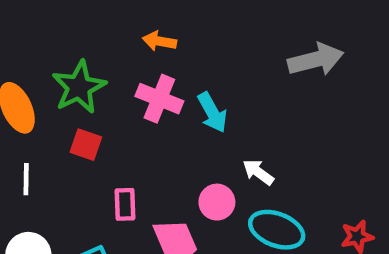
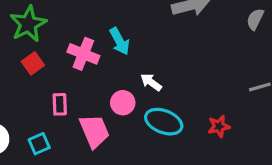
pink cross: (159, 99) -> (83, 54), moved
red square: (86, 145) -> (33, 63), turned 35

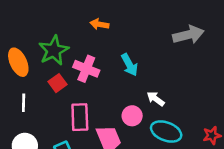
pink cross: (83, 54) -> (86, 69), moved
pink rectangle: (60, 104) -> (80, 117), size x1.5

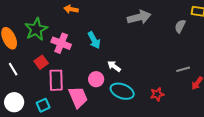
red square: (58, 83) -> (41, 62), moved
white line: (24, 103) -> (13, 69), turned -32

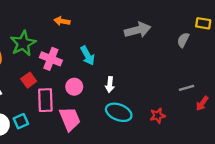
white arrow: (114, 66) -> (110, 84), turned -120
pink circle: (96, 79) -> (74, 87), moved
cyan square: (43, 105) -> (21, 121), moved

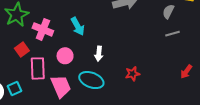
gray line: (187, 88) -> (173, 34), moved
cyan ellipse: (119, 112) -> (91, 80), moved
red star: (158, 116) -> (132, 74), moved

